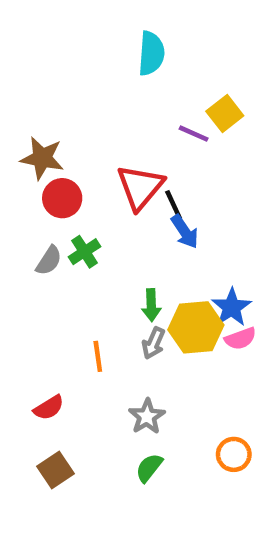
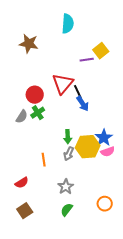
purple line: (194, 134) -> (87, 60), turned -32
brown star: (42, 158) -> (29, 44), moved
red circle: (62, 198) -> (35, 95), moved

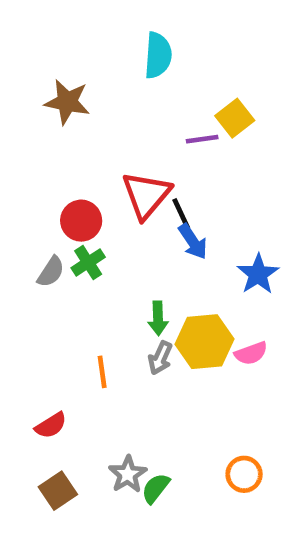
blue star: (104, 138) -> (258, 274), moved
gray star: (66, 187) -> (128, 474), moved

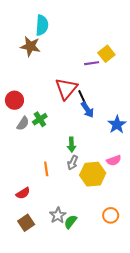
cyan semicircle: (158, 55) -> (42, 25), moved
red circle: (81, 221) -> (14, 100), moved
yellow hexagon: (204, 342) -> (93, 174), moved

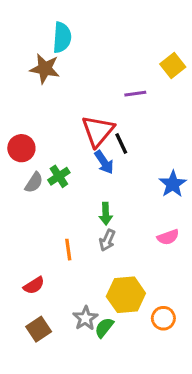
yellow square: (106, 54) -> (173, 66), moved
blue arrow: (87, 110) -> (104, 162), moved
yellow hexagon: (93, 174) -> (126, 295), moved

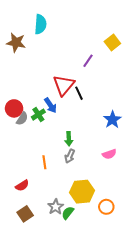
brown star: (45, 69) -> (16, 43), moved
purple line: (135, 94) -> (88, 61), turned -48
red circle: (21, 148) -> (14, 108), moved
blue arrow: (104, 162) -> (51, 105), moved

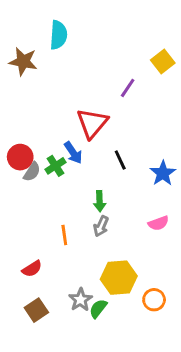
black line: (79, 93) -> (120, 160), moved

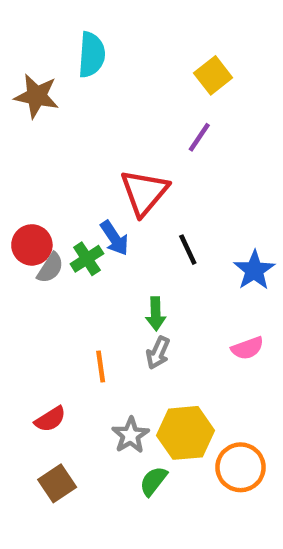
yellow square: (163, 61) -> (213, 75), moved
gray star: (80, 300) -> (130, 435), moved
orange circle: (154, 300) -> (241, 467), size x1.4

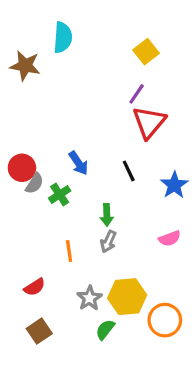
red triangle: (144, 192) -> (149, 122), moved
green cross: (87, 259) -> (60, 194), moved

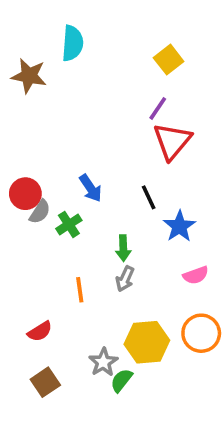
blue star: (174, 185) -> (179, 226), moved
gray star: (89, 298) -> (103, 362), moved
orange circle: (165, 320) -> (201, 333), moved

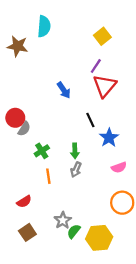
blue arrow: (91, 188) -> (64, 90), moved
green cross: (69, 224) -> (42, 151), moved
yellow hexagon: (147, 342) -> (99, 238), moved

